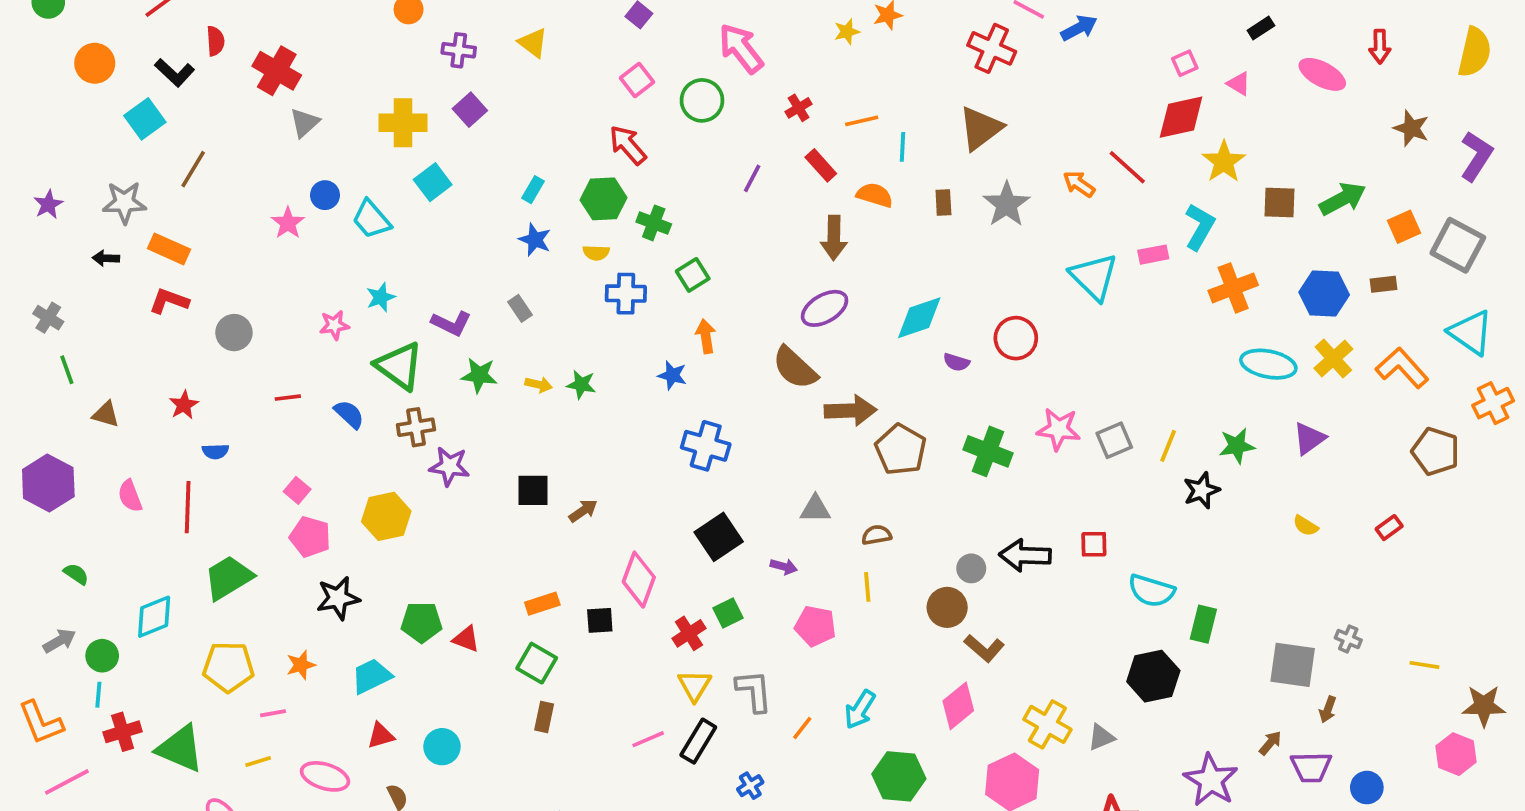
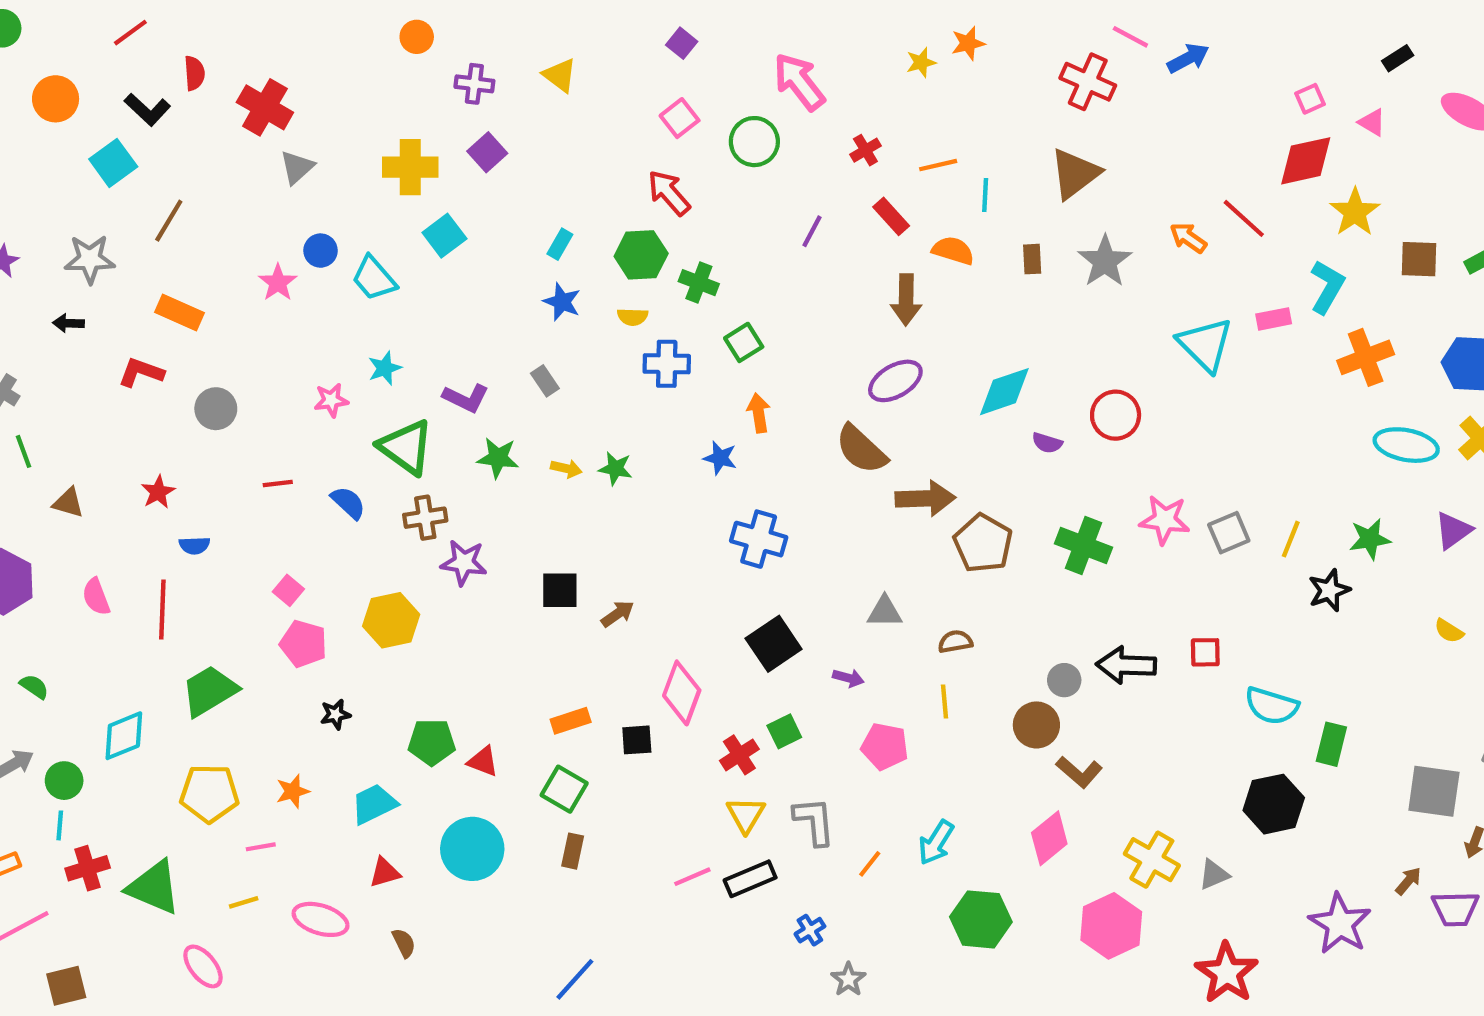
orange rectangle: (169, 249) -> (179, 313), moved
black star: (338, 598) -> (335, 714), size x0.6
black rectangle: (698, 741) -> (750, 879), turned 36
cyan circle: (442, 747) -> (472, 849), moved, size x1.5

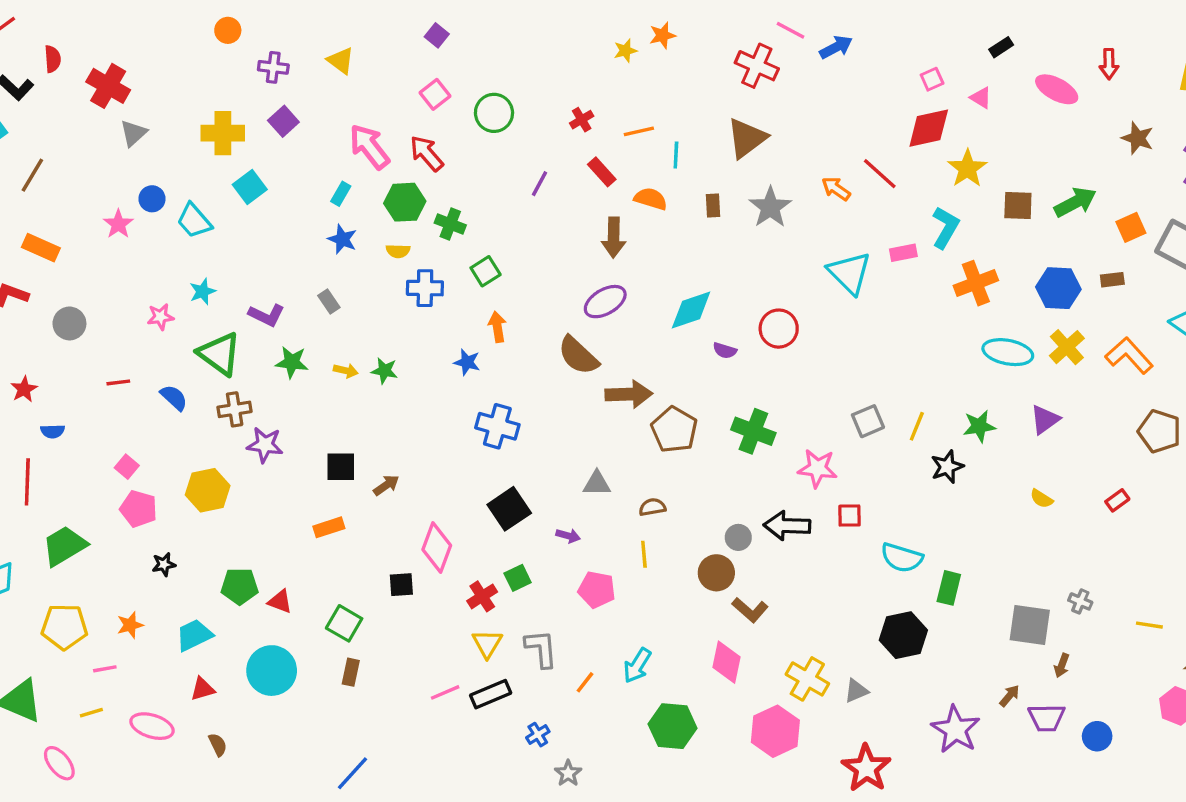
pink arrow: (799, 82) -> (369, 147), moved
pink star: (1165, 520) -> (817, 468), moved
orange rectangle: (571, 721) -> (329, 527), moved
pink diamond: (1049, 838) -> (726, 662), turned -39

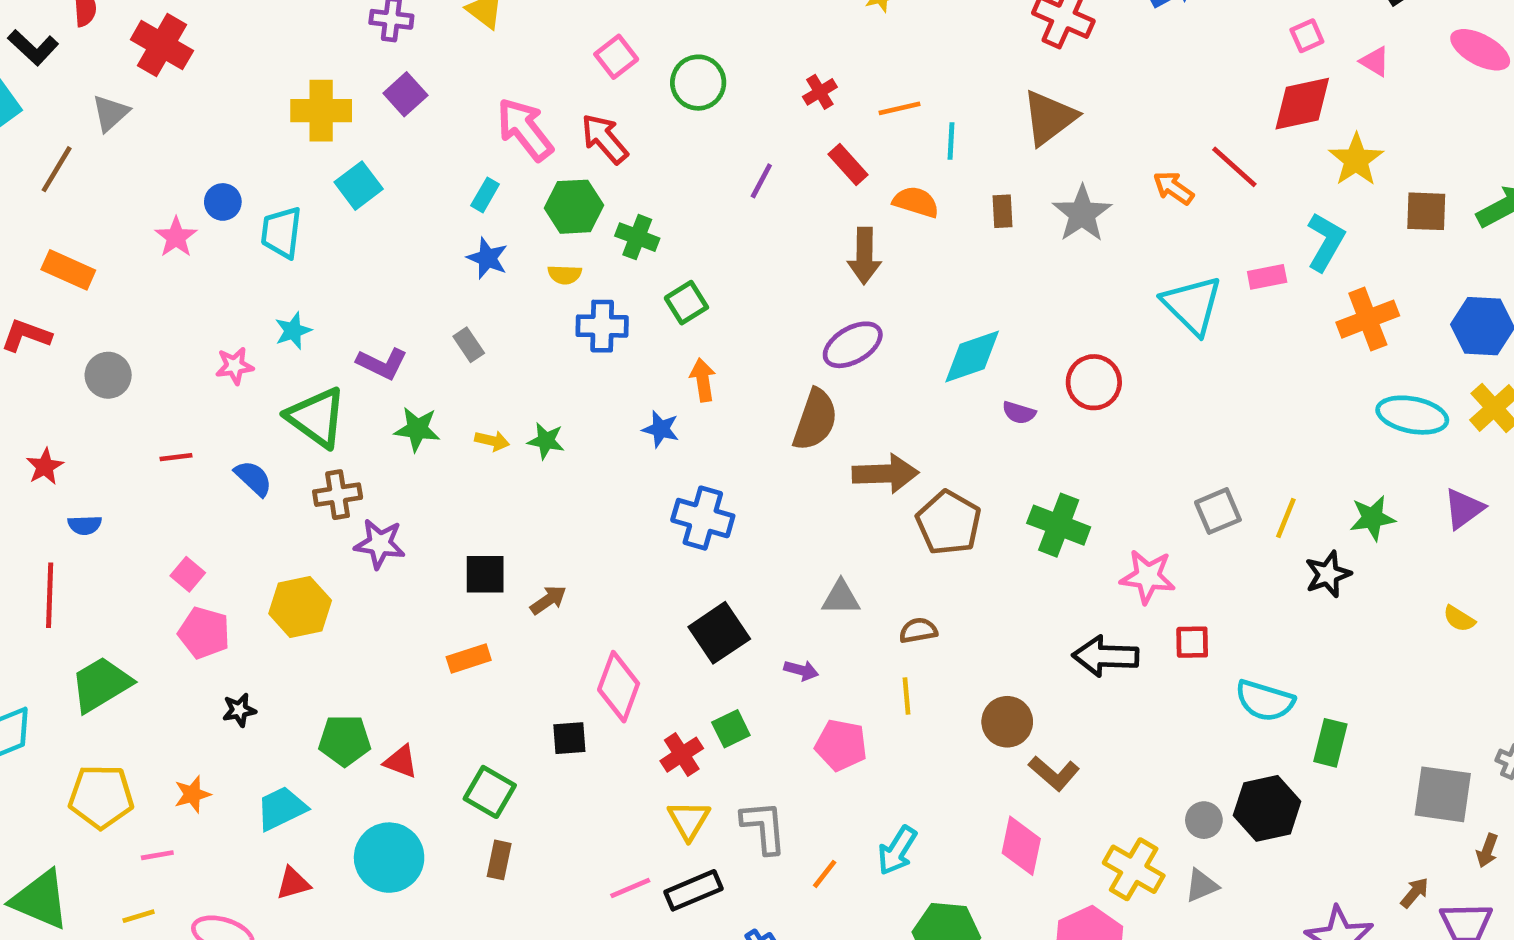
gray triangle: (133, 133) -> (110, 113), moved
cyan trapezoid: (194, 221) -> (281, 232), turned 48
brown semicircle: (578, 355) -> (815, 420), turned -114
gray circle: (738, 537) -> (1204, 820), moved

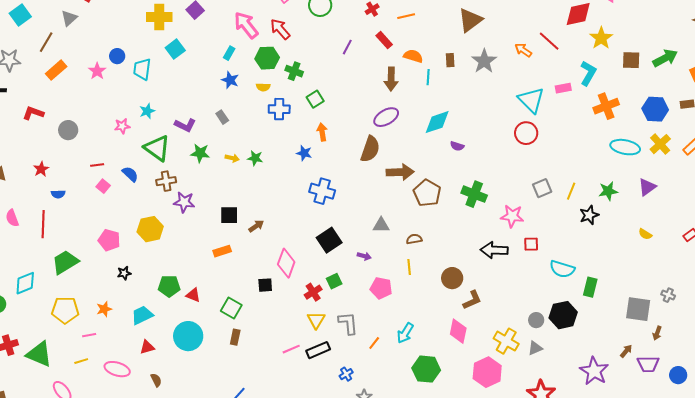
cyan line: (951, 141) -> (428, 77), moved
orange rectangle: (68, 270) -> (56, 70), moved, turned -65
red circle: (1094, 382) -> (526, 133), moved
pink square: (188, 574) -> (103, 186), moved
brown L-shape: (1054, 773) -> (472, 300), turned -65

